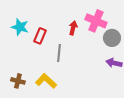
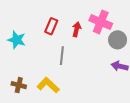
cyan star: (20, 27) -> (17, 40), moved
red rectangle: (40, 36) -> (51, 26), moved

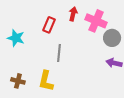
red arrow: (77, 29) -> (73, 14), moved
yellow L-shape: (48, 85) -> (46, 81), turned -120

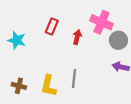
red arrow: (73, 14) -> (77, 37), moved
gray line: (59, 53) -> (74, 78), moved

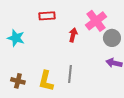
pink cross: (102, 22) -> (96, 21), turned 30
red rectangle: (52, 26) -> (47, 16), moved, turned 63

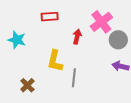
brown cross: (18, 81) -> (27, 85), moved, turned 32
yellow L-shape: (46, 81) -> (55, 61), moved

